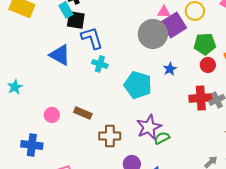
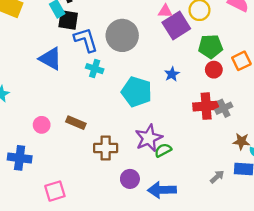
gray circle: (153, 34) -> (122, 35), moved

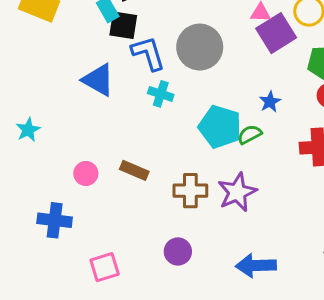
brown cross: (106, 148) -> (190, 191), moved
green semicircle: (163, 150) -> (250, 134), moved
purple circle: (130, 179) -> (178, 251), moved

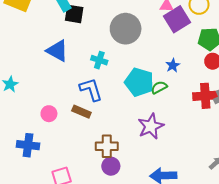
blue L-shape: (148, 53) -> (91, 90), moved
brown cross: (190, 191) -> (107, 146), moved

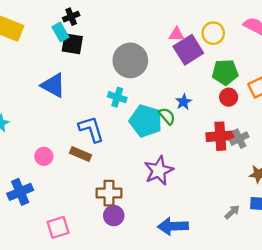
cyan cross: (99, 60) -> (117, 97), moved
green semicircle: (159, 87) -> (167, 116), moved, turned 77
blue cross: (28, 145) -> (20, 192), turned -30

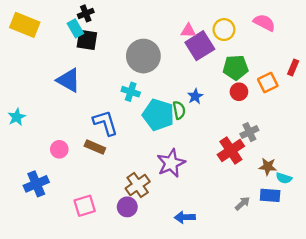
green semicircle: (167, 116) -> (179, 110), turned 30
red cross: (220, 136) -> (231, 150), moved, turned -30
brown cross: (109, 193) -> (138, 185), moved, turned -35
blue arrow: (173, 226) -> (185, 217), size x0.7
pink square: (58, 227) -> (85, 206), moved

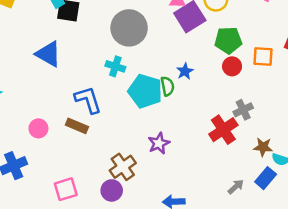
orange square: (268, 83) -> (263, 56), turned 30
purple star: (171, 163) -> (159, 143), size x0.7
blue rectangle: (270, 195) -> (266, 178), turned -54

